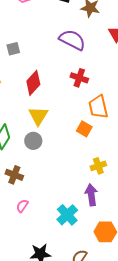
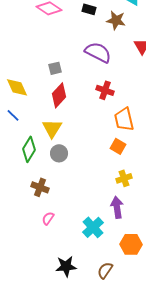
gray square: (13, 49) -> (55, 68), moved
yellow triangle: (38, 116) -> (52, 128), moved
orange square: (84, 129) -> (118, 146), moved

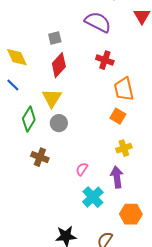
pink semicircle: (48, 218) -> (82, 169), moved

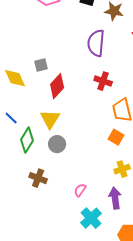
purple semicircle: (98, 22) -> (96, 43), turned -112
gray square: (55, 38) -> (41, 65), moved
blue line: (13, 85) -> (11, 118), moved

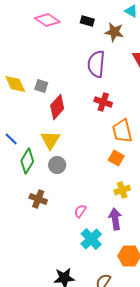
gray square: (41, 65) -> (41, 86), turned 32
yellow diamond: (15, 78) -> (15, 84), moved

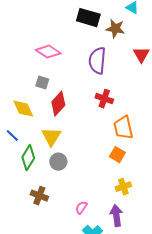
pink diamond: (47, 20) -> (48, 52), moved
black rectangle: (87, 21) -> (88, 18), size x1.6
yellow diamond: (15, 84) -> (23, 109), moved

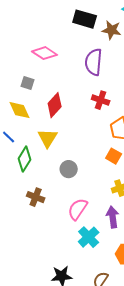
gray square: (42, 83) -> (28, 83), moved
gray circle: (58, 162) -> (69, 169), moved
pink semicircle: (81, 208) -> (78, 209), size x1.6

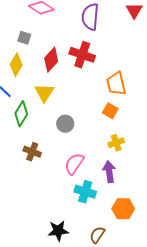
red cross: (101, 100) -> (82, 55), moved, size x1.4
yellow diamond: (20, 110) -> (16, 65), turned 55
cyan cross: (89, 237) -> (85, 192), turned -30

